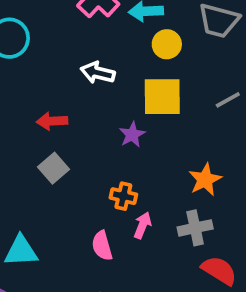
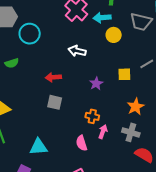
yellow square: (162, 97) -> (124, 74), moved, size x0.6
gray square: (53, 168) -> (55, 102), turned -35
gray cross: (195, 228) -> (131, 132), turned 30

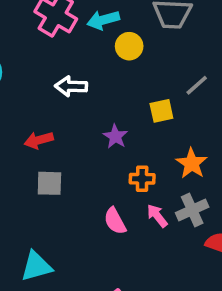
orange cross: (92, 116) -> (142, 179), moved
pink arrow: (103, 132) -> (157, 216), moved, turned -48
gray cross: (131, 132) -> (192, 210), turned -30
pink semicircle: (82, 143) -> (115, 221), moved

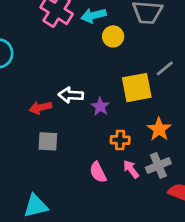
white arrow: (71, 86) -> (71, 95), moved
yellow square: (161, 111) -> (137, 88), size x1.6

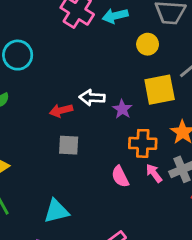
yellow circle: (113, 36) -> (148, 44), moved
orange cross: (120, 140) -> (143, 143), size x1.4

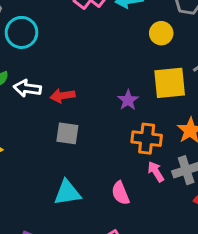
white arrow: (92, 98) -> (27, 88), moved
pink semicircle: (120, 177) -> (120, 193), moved
cyan triangle: (56, 211) -> (67, 193), moved

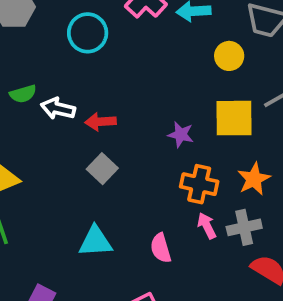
cyan circle: (21, 32) -> (88, 33), moved
purple star: (128, 100) -> (181, 135), turned -30
gray square: (67, 133) -> (102, 169), turned 30

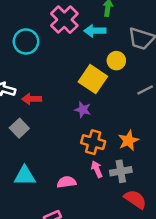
yellow square: (234, 118) -> (93, 79), moved, turned 32
gray square: (102, 169) -> (19, 128), moved
pink semicircle: (161, 248) -> (67, 182), turned 96

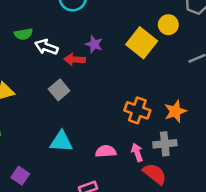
purple star: (83, 110) -> (94, 44), moved
pink arrow: (97, 169) -> (137, 152), moved
red semicircle: (135, 199) -> (155, 174), moved

